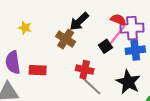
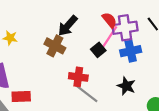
red semicircle: (118, 20) -> (109, 20), turned 35
red rectangle: (38, 70) -> (21, 96), moved
black star: (128, 82) -> (126, 86), size x0.7

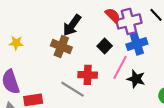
pink line: (109, 37) -> (120, 67), moved
gray line: (87, 94) -> (73, 89), moved

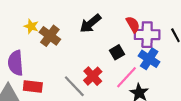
blue cross: (137, 44) -> (149, 59), turned 36
brown cross: (61, 46) -> (50, 36), moved
red cross: (88, 75) -> (93, 76), turned 30

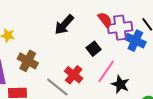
brown cross: (50, 36) -> (28, 61), moved
blue cross: (149, 59) -> (135, 41), moved

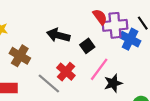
black arrow: (64, 25) -> (58, 35), moved, turned 60
black star: (120, 84) -> (113, 83), turned 30

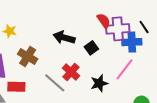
blue cross: (130, 39) -> (132, 42), turned -30
pink line: (99, 69) -> (125, 69), moved
black star: (113, 83) -> (99, 83), moved

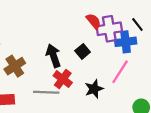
black arrow: (64, 38) -> (53, 56), moved, turned 60
brown cross: (28, 57) -> (15, 66), turned 30
gray line: (55, 83) -> (46, 92), turned -35

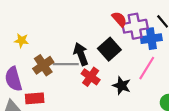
black square: (83, 51) -> (109, 49), size x1.5
black star: (94, 89) -> (122, 86), turned -30
gray line: (46, 92) -> (66, 64), moved

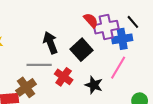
black arrow: (81, 54) -> (50, 43), moved
brown cross: (43, 65) -> (26, 87), moved

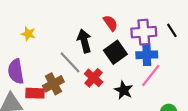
red semicircle: (91, 20) -> (110, 23), moved
blue cross: (122, 39) -> (147, 55), moved
gray line: (39, 65) -> (70, 62), turned 40

